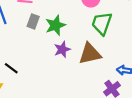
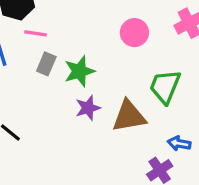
green trapezoid: (102, 23) -> (165, 87), moved

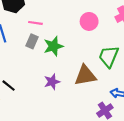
pink line: (35, 33) -> (35, 23), moved
purple star: (88, 108) -> (52, 82), moved

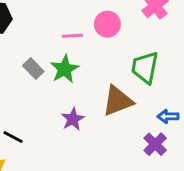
pink line: (35, 23) -> (73, 36), moved
gray rectangle: (32, 41) -> (33, 68), turned -56

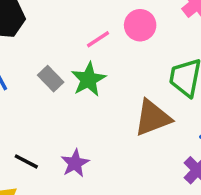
pink line: (73, 36) -> (98, 39), turned -30
purple star: (73, 119) -> (75, 163), moved

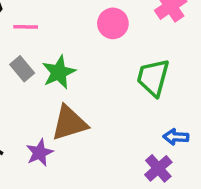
pink line: (98, 39) -> (26, 27), moved, turned 30
brown triangle: (152, 118) -> (69, 123), moved

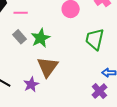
brown triangle: (69, 123) -> (48, 67), turned -35

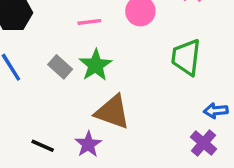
pink line: (21, 13) -> (89, 22), moved
brown triangle: (48, 67) -> (112, 112), turned -40

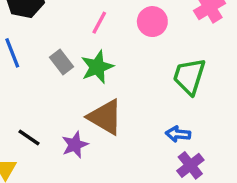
pink line: (89, 22) -> (99, 23), turned -65
blue arrow: (216, 111) -> (178, 134), moved

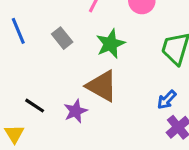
green star: (97, 67) -> (110, 44), moved
blue arrow: (178, 134) -> (167, 100), turned -50

